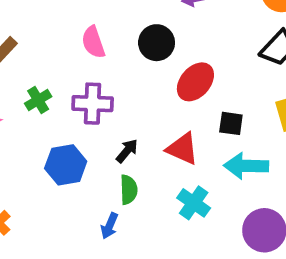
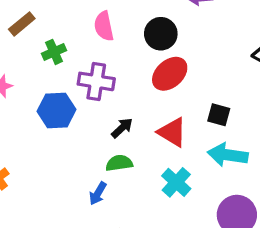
red ellipse: (195, 82) -> (170, 74), moved
green cross: (38, 100) -> (54, 52), moved
blue hexagon: (66, 165) -> (57, 110), moved
green semicircle: (129, 190) -> (119, 163), turned -104

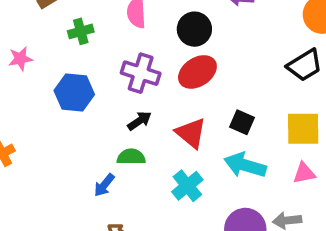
purple cross: (96, 81) -> (141, 73), moved

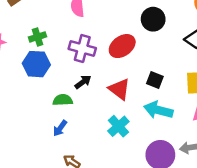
black circle: (194, 29) -> (153, 19), moved
green cross: (81, 31) -> (38, 37), moved
green semicircle: (131, 157) -> (63, 100), moved

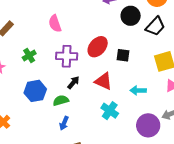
black circle: (153, 19) -> (131, 16), moved
blue hexagon: (36, 64) -> (35, 91), moved
black square: (155, 80) -> (123, 55), moved
cyan arrow: (158, 110) -> (138, 90), size x0.7

